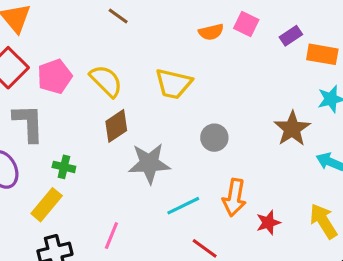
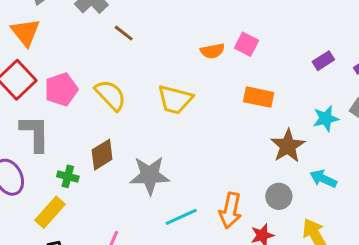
purple rectangle: (291, 36) -> (323, 61), moved
orange rectangle: (322, 54) -> (259, 97), moved
brown diamond: (116, 126) -> (102, 155), moved
gray circle: (214, 138) -> (279, 196), moved

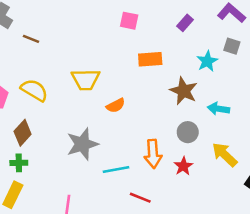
orange semicircle: (212, 51) -> (116, 105), moved
purple rectangle: (323, 61) -> (185, 23), moved
brown diamond: (102, 155) -> (23, 133), moved
cyan line: (181, 217) -> (116, 170), turned 30

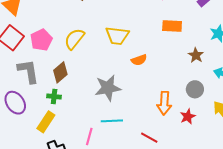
yellow semicircle: (34, 90) -> (74, 39), turned -90
brown star: (184, 91) -> (196, 55), size x0.7
cyan line: (116, 170) -> (112, 121), moved

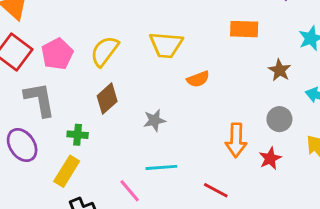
brown diamond: (60, 72) -> (107, 99), moved
gray star: (108, 88) -> (154, 120), size x0.6
pink line: (89, 136) -> (130, 191), turned -54

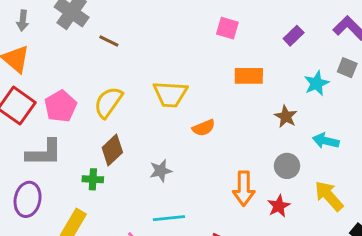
gray L-shape: (40, 99) -> (44, 153), turned 102
green cross: (78, 135) -> (93, 179), moved
purple ellipse: (22, 145) -> (28, 199), turned 48

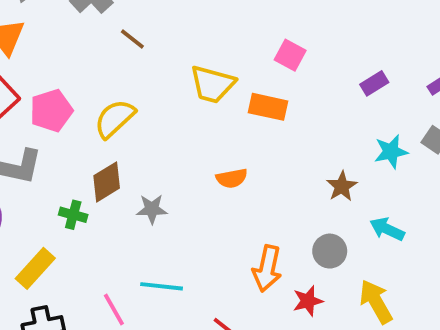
orange rectangle: (249, 76) -> (268, 107), moved
yellow trapezoid: (170, 94) -> (212, 84), moved
gray star: (161, 171) -> (152, 209), moved

